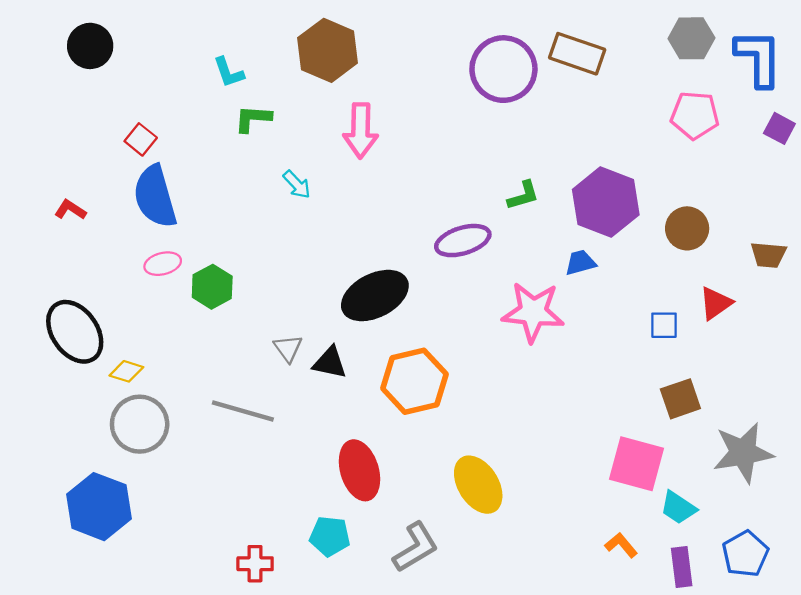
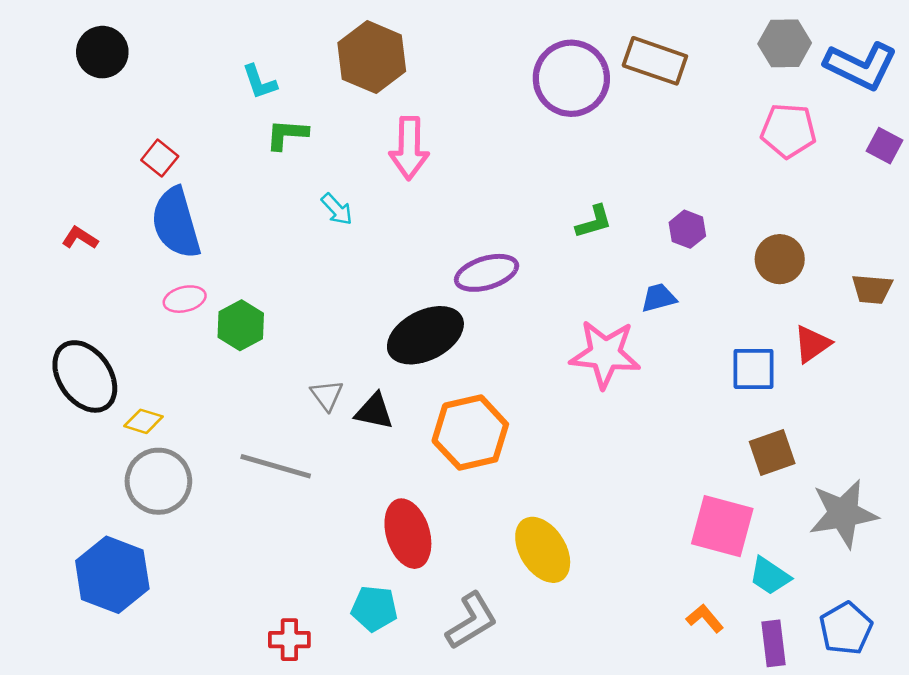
blue L-shape: (759, 58) -> (861, 66), turned 116
purple hexagon: (606, 202) -> (687, 229), size x0.5
purple ellipse: (463, 241) -> (487, 273), moved
blue square: (664, 325) -> (753, 369), size x1.4

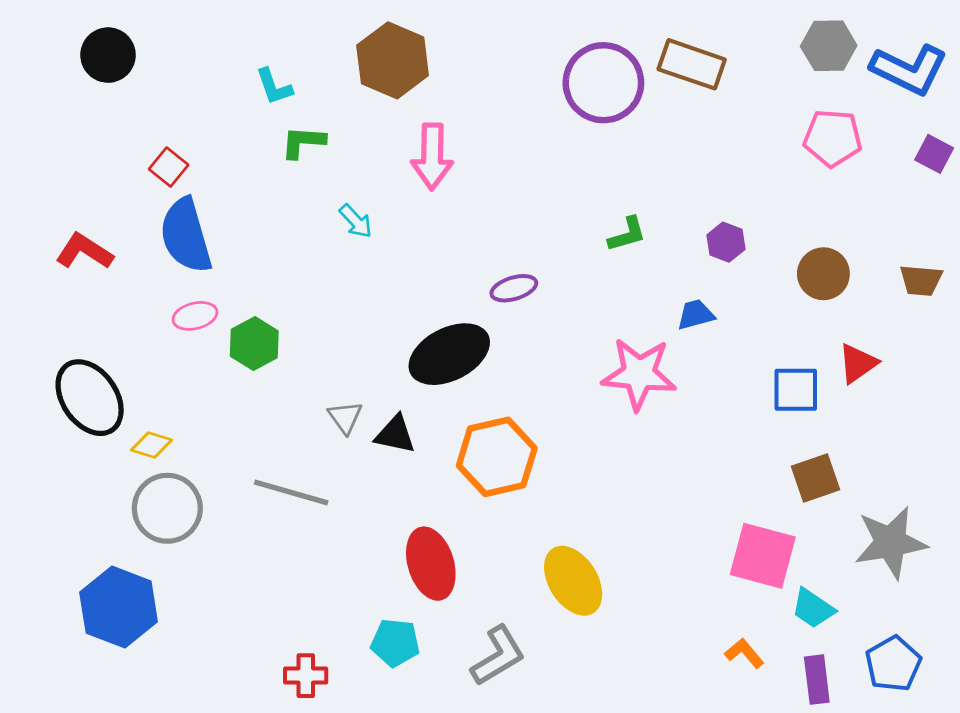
red L-shape: (80, 238) -> (84, 251), size x1.5
purple ellipse: (487, 273) -> (514, 288), size x0.7
brown trapezoid: (872, 289) -> (921, 280), moved

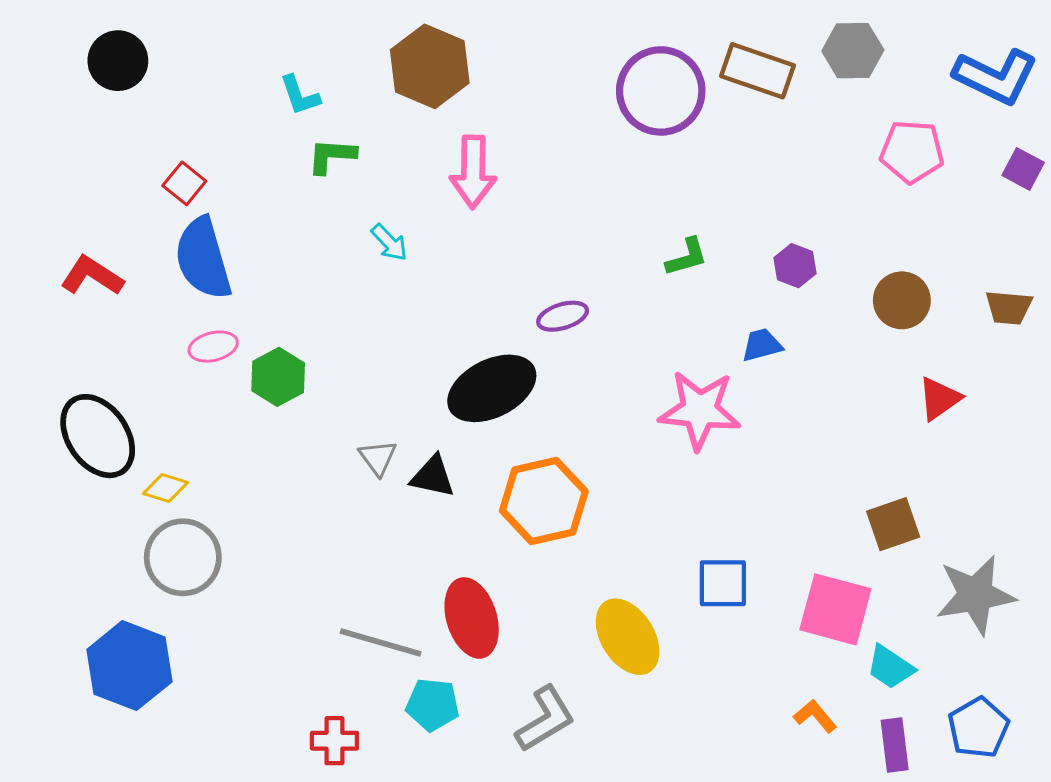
gray hexagon: (829, 46) -> (853, 51), moved
blue square: (796, 390) -> (723, 583), moved
gray line: (291, 492) -> (381, 642), moved

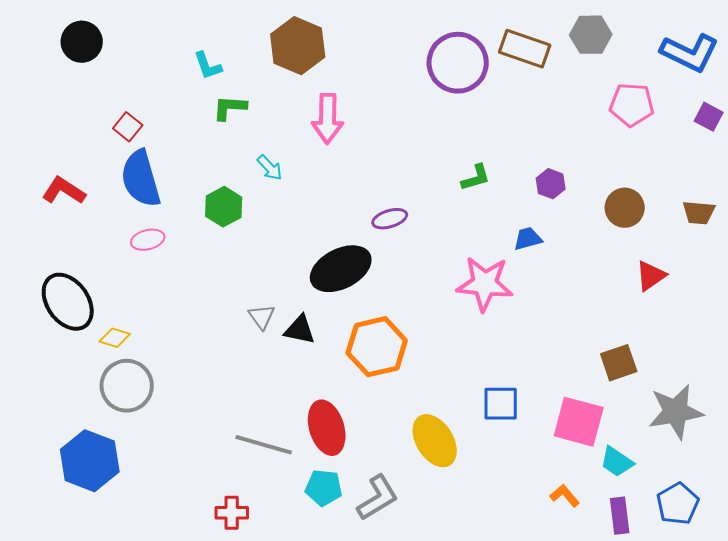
green hexagon: (278, 377) -> (224, 207), moved
cyan pentagon: (433, 705) -> (324, 488), moved

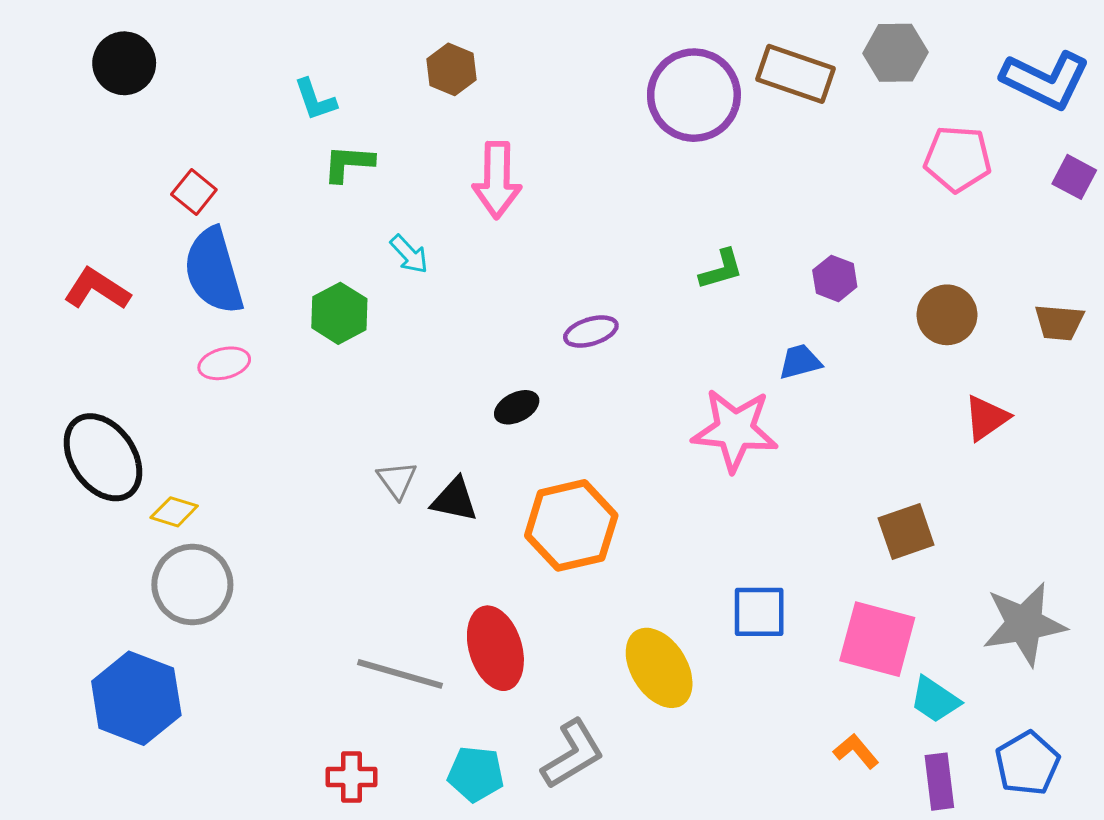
brown hexagon: (298, 46) -> (451, 69), size x0.6
black ellipse: (341, 269) -> (517, 407), size x0.5
brown square: (619, 363) -> (906, 532), moved
cyan pentagon: (324, 488) -> (476, 774), moved

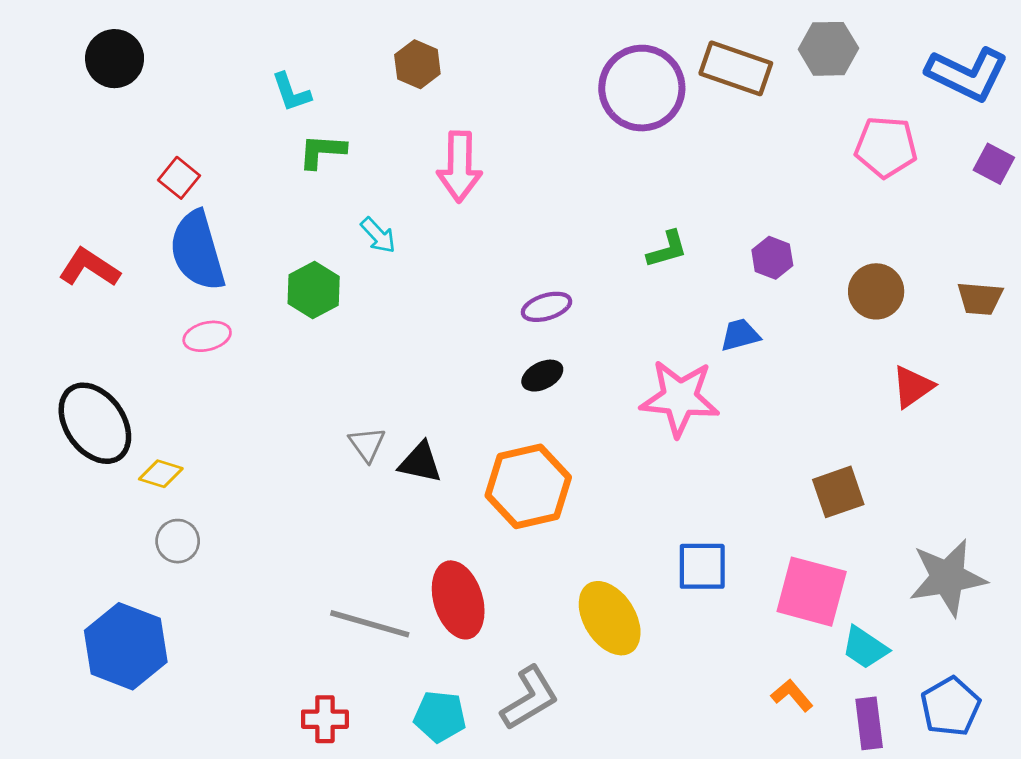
black ellipse: (517, 407) -> (542, 376), moved
gray circle: (192, 585) -> (178, 541), size x0.6

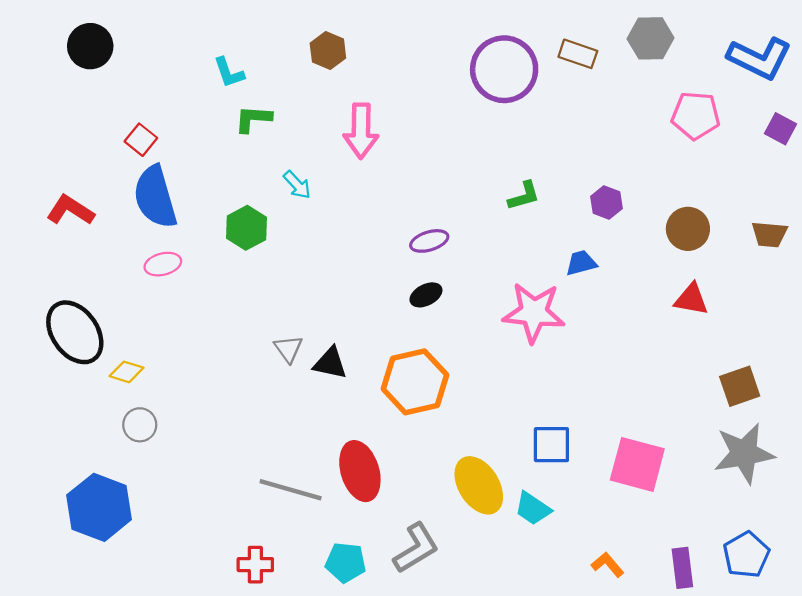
brown rectangle: (736, 68) -> (578, 54), size x0.7
red triangle: (913, 387) -> (691, 299), moved, turned 45
brown square: (838, 492) -> (740, 386), moved
cyan trapezoid: (865, 648) -> (533, 508), moved
orange L-shape: (792, 695) -> (608, 565), moved

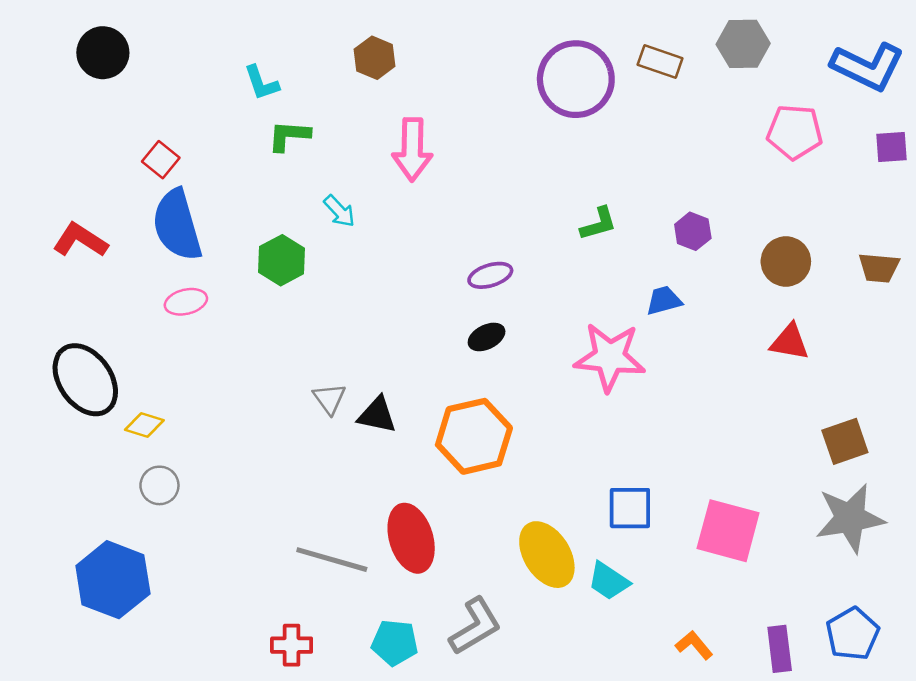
purple square: (780, 129) -> (892, 147), turned -32

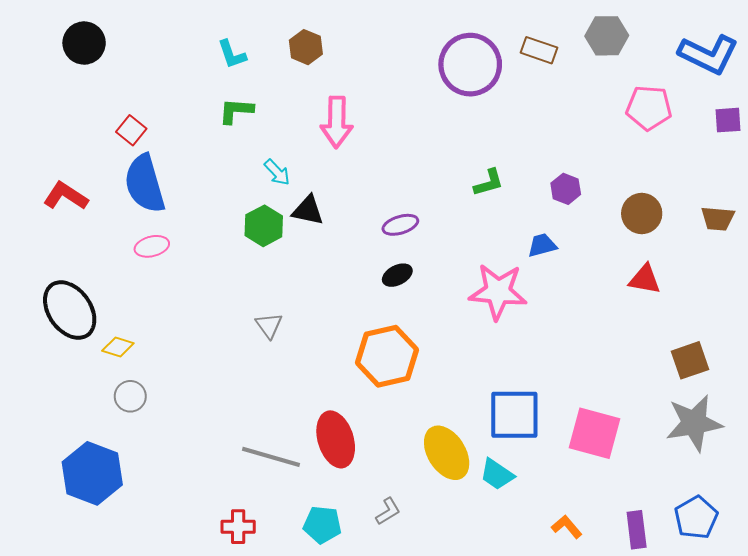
cyan L-shape: (261, 83) -> (232, 54), moved
green hexagon: (281, 260) -> (264, 226), moved
black triangle: (377, 415) -> (308, 210), moved
blue square: (630, 508) -> (514, 415), size x1.4
gray L-shape: (475, 626) -> (388, 511), size x0.6

